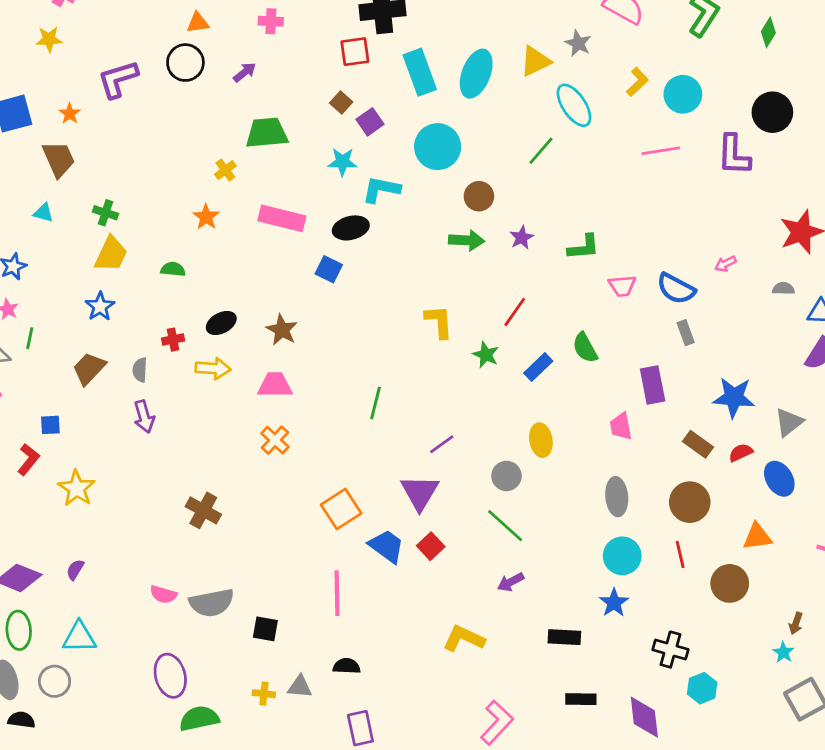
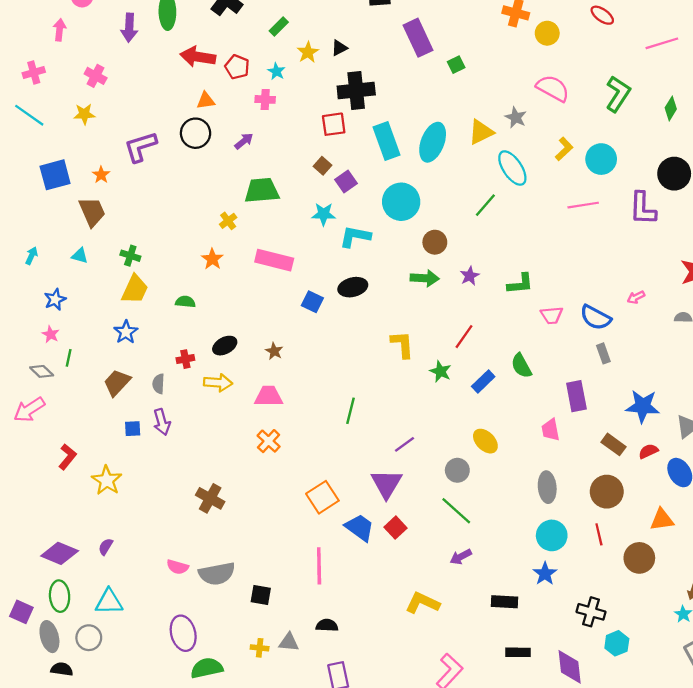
black ellipse: (351, 228) -> (353, 287), moved
brown star: (282, 330) -> (274, 351), size x0.7
blue square: (50, 425) -> (133, 429), moved
yellow ellipse: (541, 440) -> (485, 441), turned -35

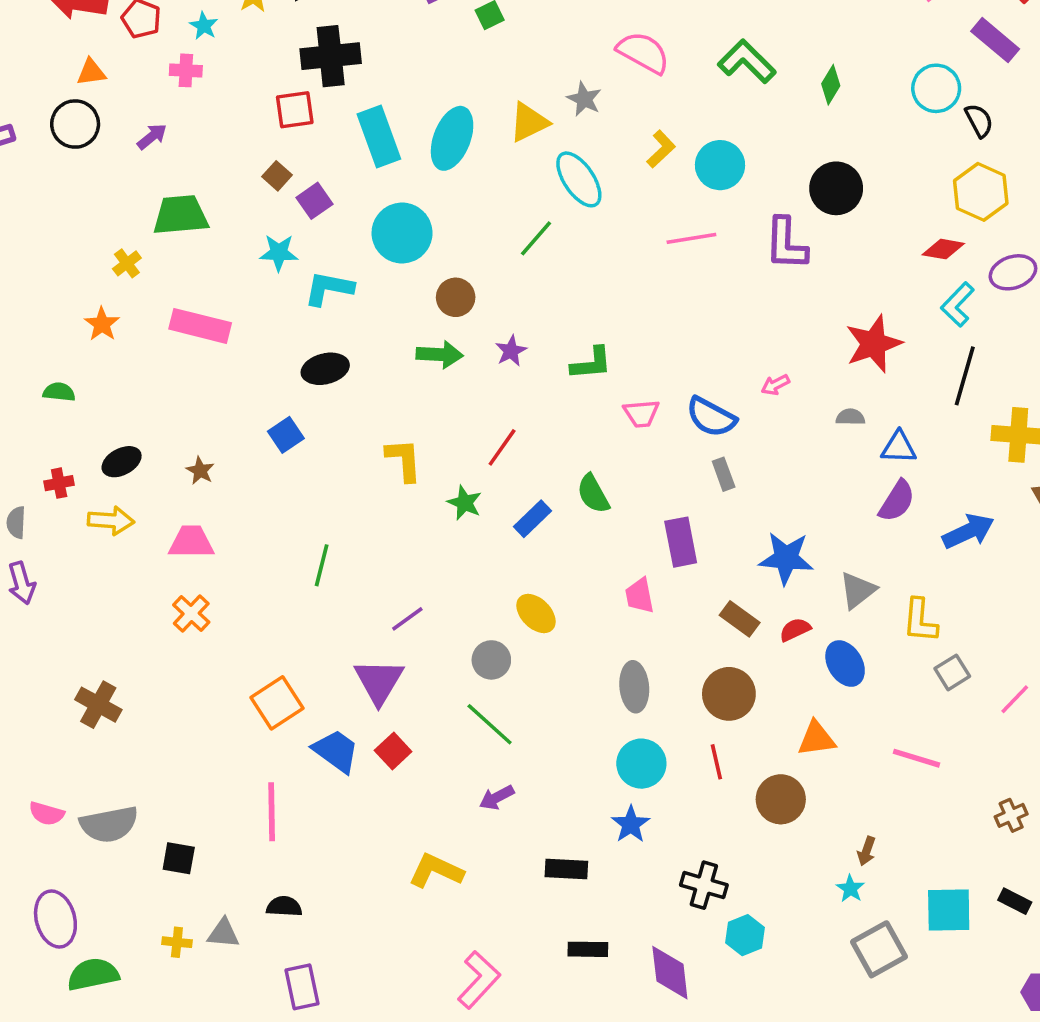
green L-shape: (618, 94) -> (747, 62), turned -78
blue square: (312, 302) -> (286, 435), moved, turned 30

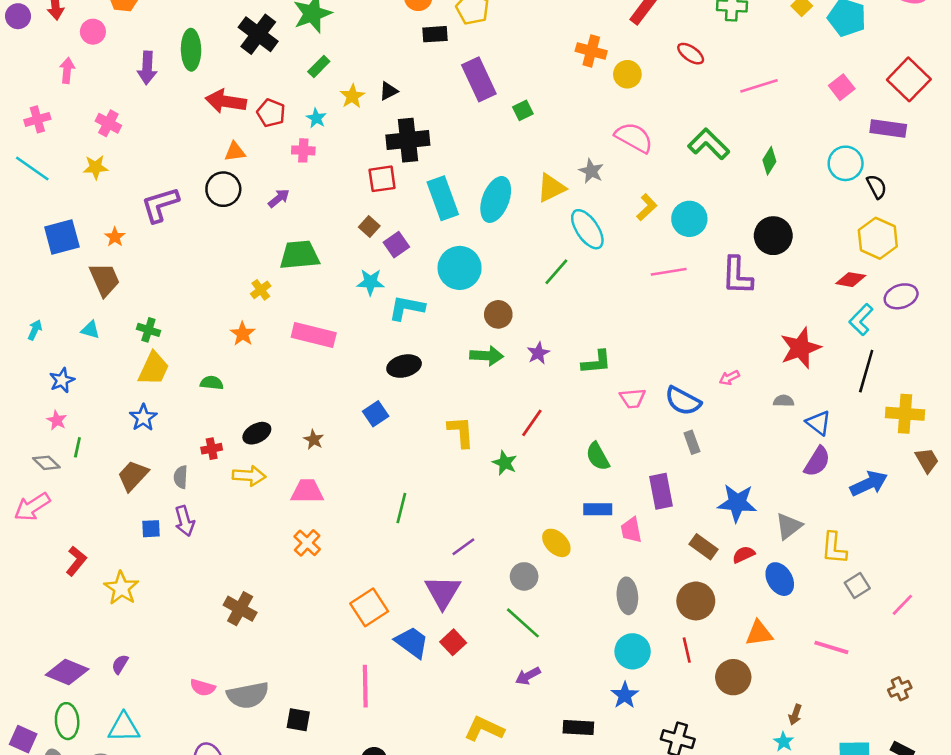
purple rectangle: (995, 40) -> (888, 128), turned -32
blue triangle: (899, 447) -> (818, 423), turned 36
blue rectangle: (532, 519) -> (598, 509), moved, turned 44

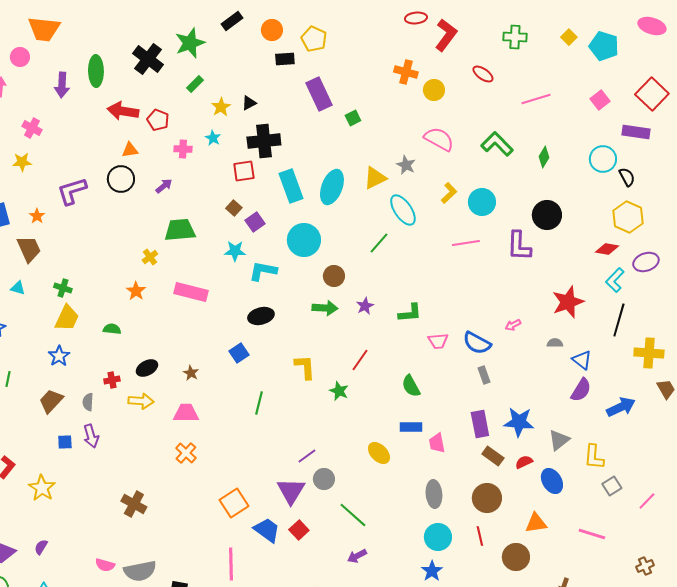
cyan star: (316, 118) -> (213, 138), moved
purple rectangle: (661, 491) -> (480, 424), moved
green line: (401, 508) -> (259, 403), moved
gray circle: (524, 576) -> (324, 479), moved

